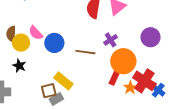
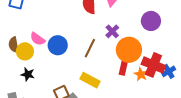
brown line: (85, 52) -> (90, 48), turned -60
yellow rectangle: (63, 81) -> (90, 80), moved
blue cross: (158, 90) -> (169, 71), turned 32

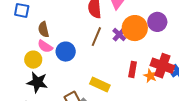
brown semicircle: (14, 45) -> (44, 29), moved
brown line: (90, 48) -> (96, 37), moved
orange circle: (129, 50) -> (135, 28), moved
black star: (28, 74) -> (37, 82), size x1.5

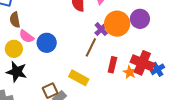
brown semicircle: (44, 29) -> (15, 20), moved
brown line: (96, 37) -> (91, 47), moved

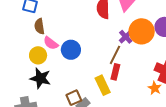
red rectangle: (112, 65) -> (115, 72), moved
orange star: (130, 72) -> (155, 88), moved
yellow rectangle: (79, 78) -> (103, 85), turned 36

